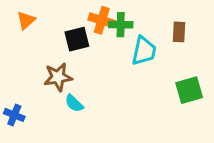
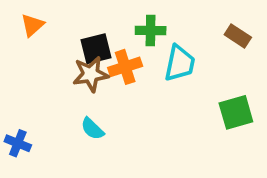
orange cross: (102, 20) -> (125, 67), moved, turned -35
brown rectangle: (179, 32) -> (238, 36), moved, turned -60
brown star: (58, 77) -> (91, 74), moved

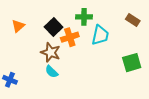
orange triangle: (32, 25) -> (18, 26), moved
black square: (96, 49) -> (54, 27), turned -30
brown star: (91, 74) -> (51, 52), moved, turned 30

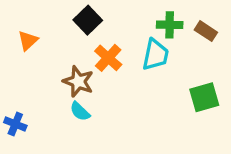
green cross: (84, 17) -> (170, 25), moved
black square: (54, 27) -> (88, 20), moved
orange cross: (70, 37) -> (108, 58), turned -30

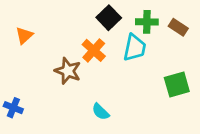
black square: (88, 20) -> (109, 18), moved
cyan semicircle: (80, 111) -> (101, 112), moved

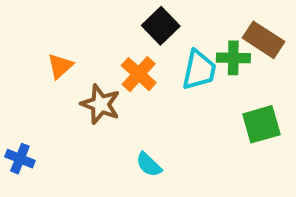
green cross: (147, 22) -> (233, 58), moved
brown rectangle: (178, 27) -> (263, 40), size x1.4
orange triangle: (24, 35) -> (60, 66), moved

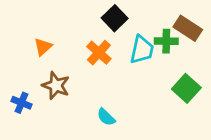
brown star: (100, 104) -> (56, 86), moved
green square: (261, 124) -> (186, 88), turned -32
blue cross: (20, 159) -> (21, 103), moved

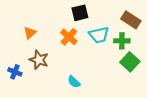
black square: (115, 18) -> (80, 13), turned 30
green cross: (166, 41) -> (122, 41), moved
cyan trapezoid: (142, 50) -> (99, 35), turned 65

